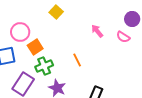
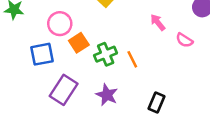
pink semicircle: (123, 37) -> (184, 40), moved
green cross: (44, 66) -> (106, 54), moved

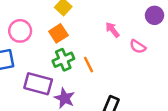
orange square: (79, 43) -> (58, 33), moved
purple rectangle: (64, 90) -> (38, 84), moved, turned 72

